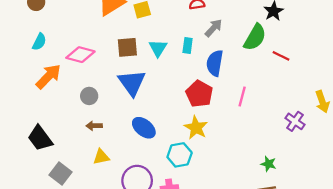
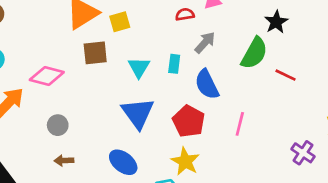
brown square: (127, 47) -> (95, 53), moved
blue semicircle: (215, 63) -> (207, 84), turned -35
blue triangle: (132, 83) -> (138, 113), moved

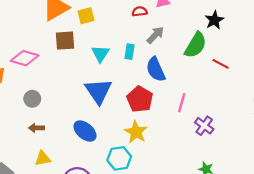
purple cross: (303, 153) -> (204, 126), moved

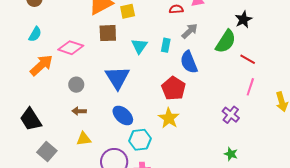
blue triangle: (98, 91) -> (117, 78), moved
pink line: (182, 103) -> (250, 87), moved
cyan hexagon: (119, 158) -> (140, 140), moved

